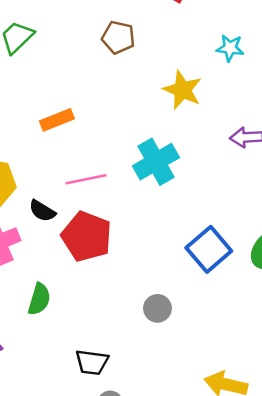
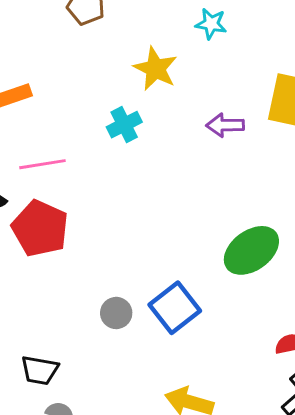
cyan cross: (156, 162) -> (124, 125), moved, size x0.7
blue square: (209, 249) -> (175, 308), moved

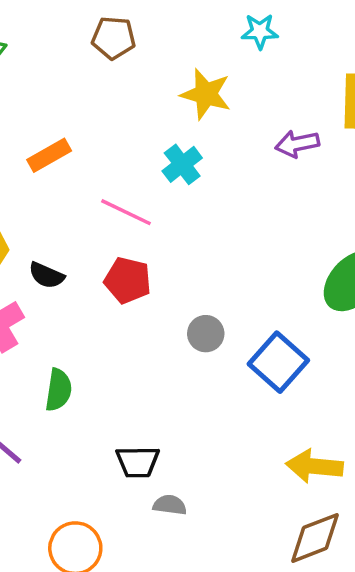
pink line: (42, 164) -> (126, 212), moved, turned 45
red pentagon: (40, 228) -> (128, 280), moved, size x0.7
gray circle: (116, 313) -> (206, 334), moved

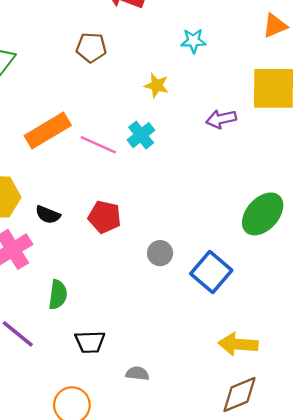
yellow star: (206, 94) -> (157, 86), size x0.7
orange rectangle: (49, 155) -> (48, 131), size x1.5
pink line: (126, 212) -> (98, 145), moved
black trapezoid: (138, 462) -> (90, 342), moved

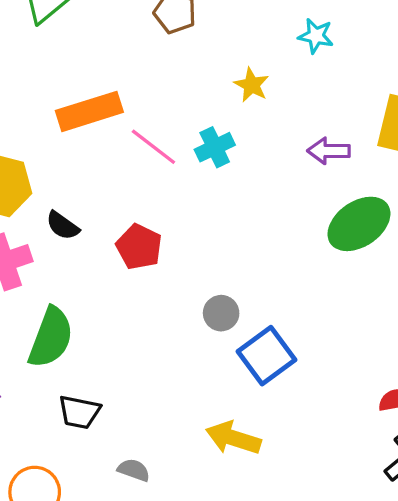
green ellipse: (263, 214) -> (359, 224), moved
gray circle: (160, 253) -> (221, 313), moved
green semicircle: (58, 295) -> (51, 337), size x1.5
yellow arrow: (238, 344) -> (233, 438), moved

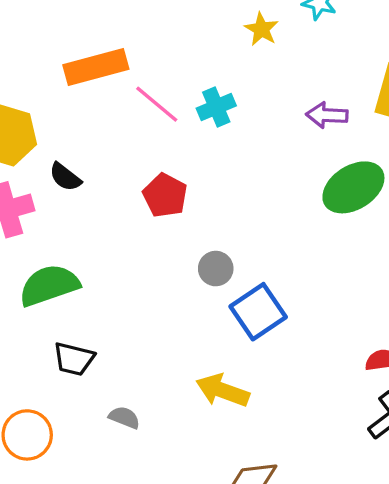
yellow star: (252, 85) -> (261, 29), moved
red pentagon: (139, 247) -> (165, 195), moved
green semicircle: (51, 337) -> (49, 285), turned -132

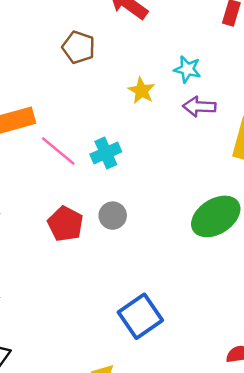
purple arrow: (327, 115) -> (199, 107), moved
gray circle: (216, 269) -> (113, 216), moved

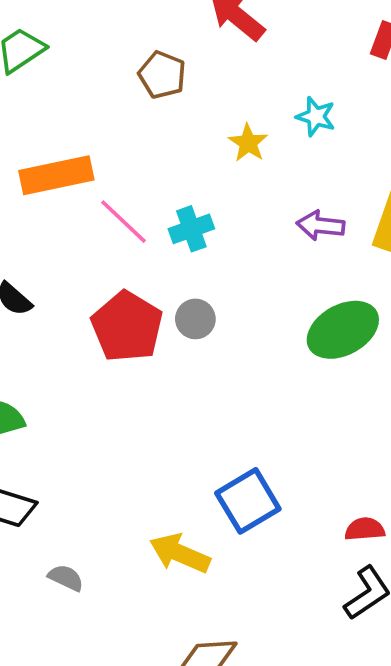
purple arrow: (199, 107) -> (321, 225), moved
red pentagon: (65, 224) -> (127, 327), size x1.4
blue square: (140, 316) -> (248, 501), moved

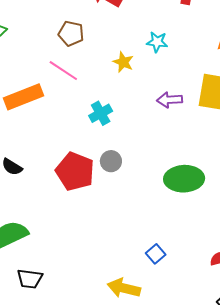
pink line: (124, 222) -> (63, 71), moved
green ellipse: (343, 330) -> (184, 179), moved, turned 36
blue square: (248, 501) -> (156, 254), size x0.6

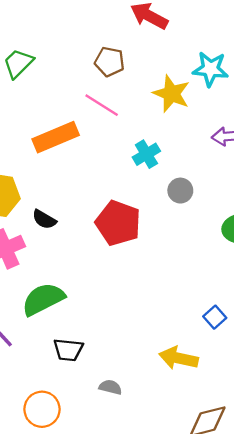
cyan star: (157, 42) -> (210, 69), size x1.4
yellow star: (123, 62) -> (171, 94), size x1.5
gray circle: (111, 161) -> (180, 191), moved

